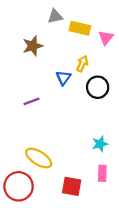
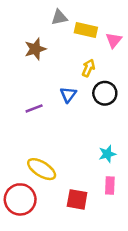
blue triangle: (63, 78) -> (68, 95), moved

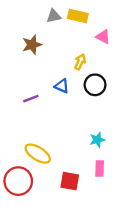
yellow rectangle: (86, 30) -> (78, 16), moved
pink triangle: (114, 40) -> (103, 37), turned -42
blue triangle: (68, 95) -> (62, 86), turned -42

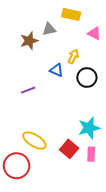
gray triangle: (54, 16) -> (49, 29), moved
blue triangle: (62, 86) -> (56, 70), moved
cyan star: (97, 140) -> (89, 128), size x1.5
red square: (70, 181) -> (69, 149), moved, turned 30

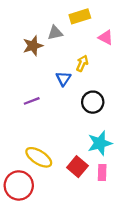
yellow rectangle: (71, 14) -> (80, 16), turned -30
blue triangle: (56, 70) -> (63, 79), turned 40
black circle: (87, 77) -> (93, 102), moved

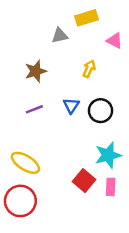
brown star: (33, 46) -> (36, 71), moved
blue triangle: (63, 79) -> (71, 106), moved
yellow ellipse: (39, 157) -> (25, 163), moved

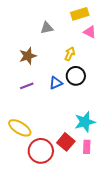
yellow rectangle: (87, 18) -> (80, 14), moved
blue triangle: (71, 106) -> (56, 83), turned 32
black circle: (101, 111) -> (76, 76), moved
red circle: (20, 201) -> (41, 151), moved

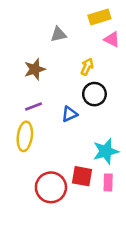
blue triangle: (56, 83) -> (70, 114), moved
yellow ellipse: (20, 128) -> (25, 136), moved, turned 65
red square: (66, 142) -> (82, 176), turned -30

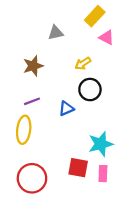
yellow rectangle: (99, 17) -> (95, 16), turned -30
yellow arrow: (87, 67) -> (83, 63), turned -147
red circle: (51, 187) -> (32, 178), moved

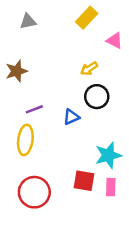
yellow rectangle: (95, 16) -> (87, 18), moved
gray triangle: (56, 33) -> (28, 21), moved
brown star: (33, 66) -> (16, 71), moved

